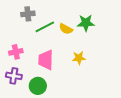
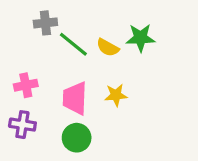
green line: (45, 27) -> (73, 44), turned 66
yellow star: (79, 58) -> (116, 95), moved
green circle: (38, 86) -> (77, 138), moved

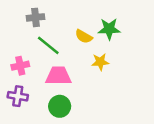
green line: (73, 44) -> (48, 45), moved
yellow star: (116, 95) -> (100, 62), moved
pink trapezoid: (75, 98) -> (58, 76), turned 88

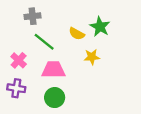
green star: (109, 29) -> (100, 27), turned 30
pink cross: (20, 66) -> (19, 60), turned -35

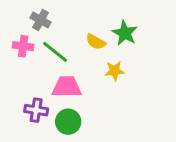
gray cross: (33, 16) -> (41, 20), turned 35
pink cross: (19, 60) -> (23, 46), moved, turned -35
purple cross: (16, 88) -> (36, 110), moved

